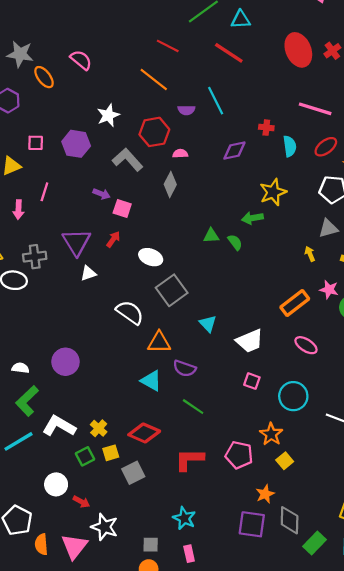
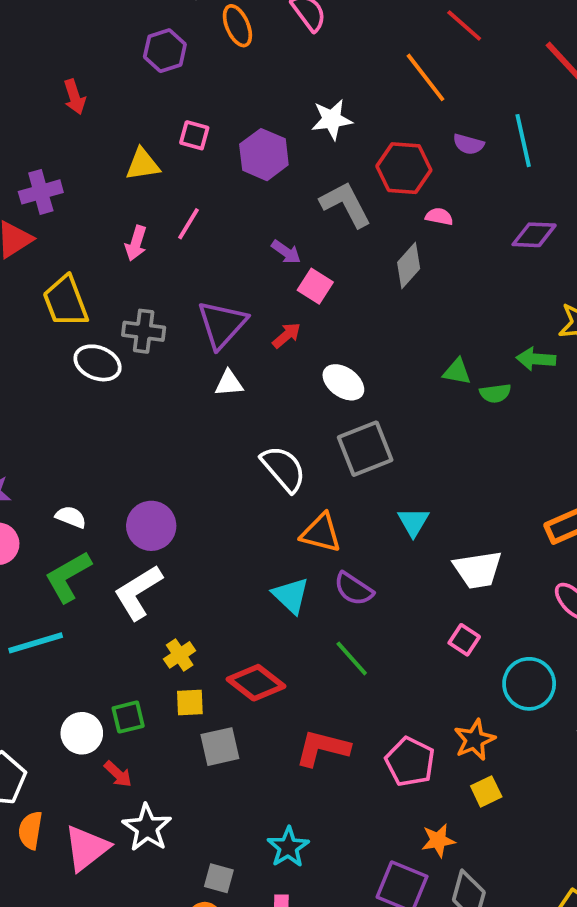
green semicircle: (235, 242) -> (495, 393), turned 105
white L-shape: (59, 426) -> (138, 592), moved, turned -76
green square: (85, 456) -> (128, 717), moved

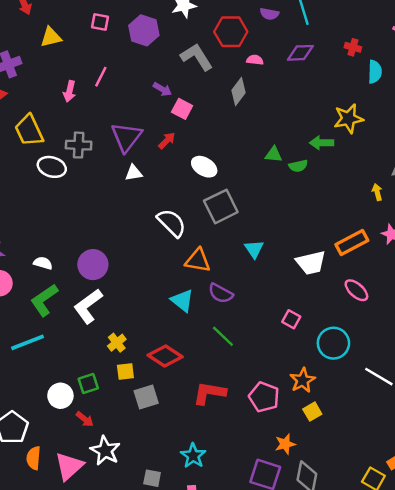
yellow triangle: (143, 164) -> (51, 37), moved
purple diamond: (534, 235) -> (300, 53), moved
white trapezoid: (478, 570) -> (311, 263), moved

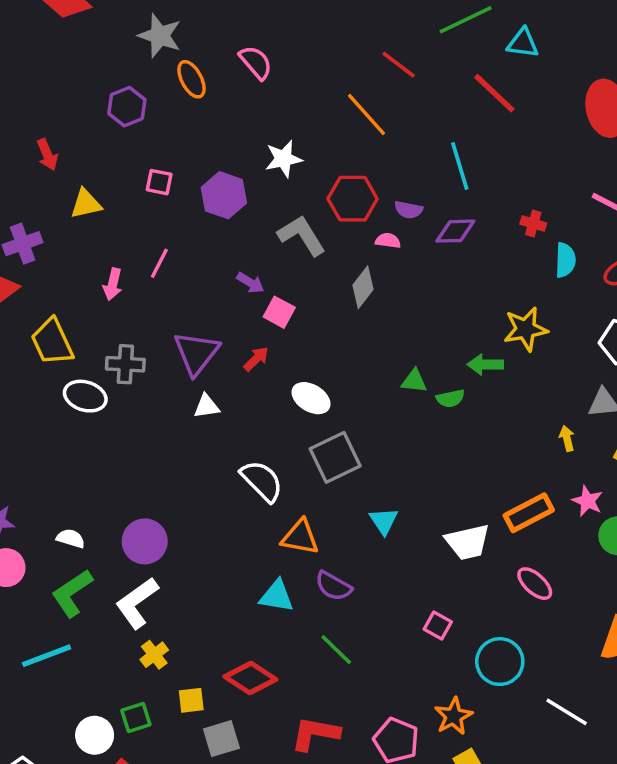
purple semicircle: (269, 14) -> (409, 210), moved
cyan triangle: (182, 301) -> (277, 596), turned -30
yellow cross: (117, 343) -> (154, 655), moved

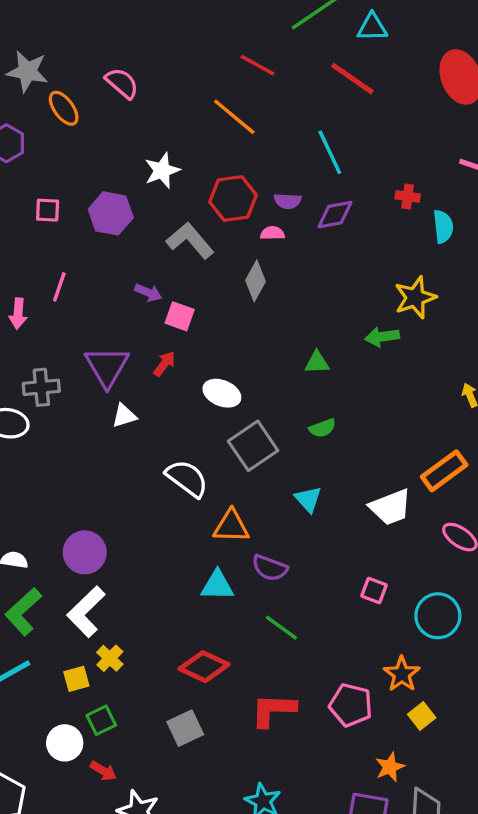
green semicircle: (450, 398) -> (322, 428), moved
yellow square: (191, 700) -> (76, 679), moved

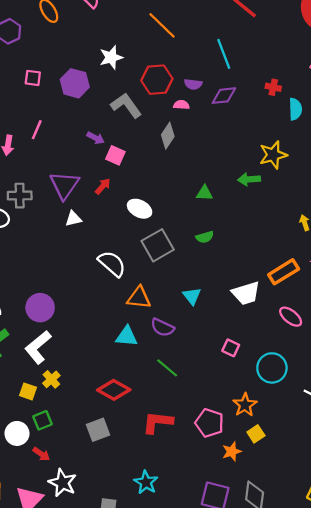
cyan triangle: (308, 499) -> (192, 296), moved
yellow square: (76, 679) -> (28, 391), turned 30
orange star: (390, 767) -> (232, 452), moved

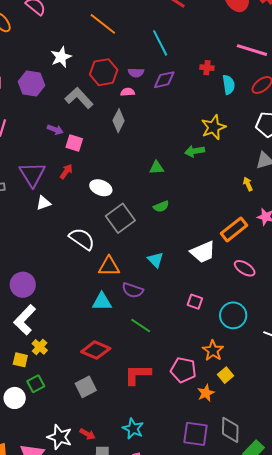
red arrow: (41, 454) -> (87, 434), moved

